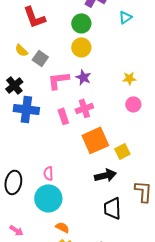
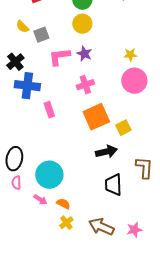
gray square: (40, 58) -> (41, 35), turned 35
pink circle: (133, 104) -> (134, 81), size x1.6
pink rectangle: (63, 116) -> (49, 110), moved
pink semicircle: (48, 173) -> (16, 183), moved
pink arrow: (16, 230) -> (40, 200), moved

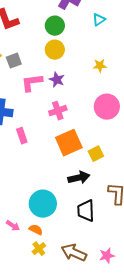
yellow star: (130, 55) -> (100, 66), moved
cyan circle: (49, 175) -> (43, 204), moved

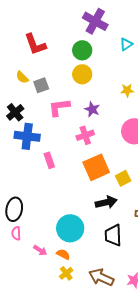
purple star: (57, 80) -> (92, 109), moved

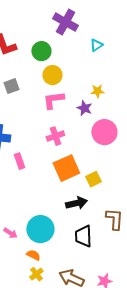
green circle: (82, 50) -> (41, 51), moved
pink L-shape: (59, 107) -> (53, 100), moved
purple star: (92, 109) -> (84, 108), moved
pink arrow: (40, 250) -> (10, 233), moved

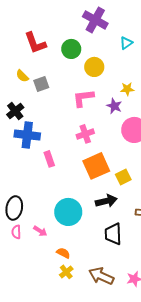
yellow circle: (52, 75) -> (94, 67), moved
cyan circle: (40, 229) -> (68, 212), moved

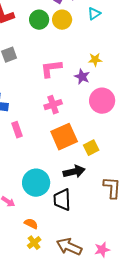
yellow circle: (94, 67) -> (62, 20), moved
black trapezoid: (113, 234) -> (62, 200), moved

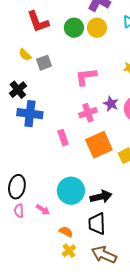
purple star: (82, 77) -> (111, 104), moved
pink rectangle: (17, 130) -> (63, 138), moved
black arrow: (74, 172) -> (101, 197), moved
black trapezoid: (62, 200) -> (97, 224), moved

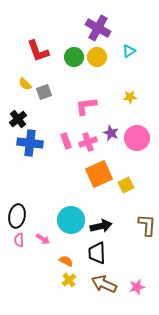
pink rectangle: (63, 138) -> (66, 141), moved

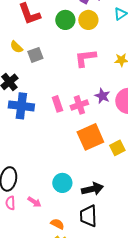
pink L-shape: (86, 106) -> (85, 58), moved
cyan circle: (71, 220) -> (62, 183), size x0.7

